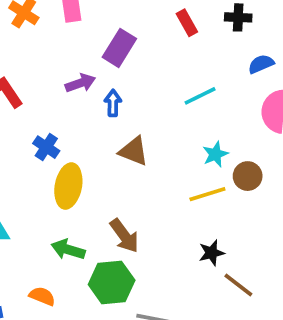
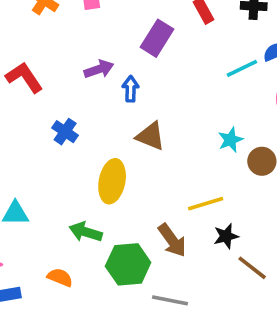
purple rectangle: (119, 48) -> (157, 38), moved
cyan line: (200, 96) -> (242, 68), moved
yellow ellipse: (68, 186) -> (112, 181), moved
yellow line: (207, 194) -> (206, 204), moved
brown arrow: (124, 236) -> (172, 240), moved

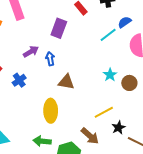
blue cross: (65, 132) -> (19, 80), moved, turned 32

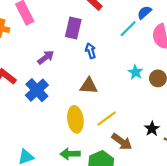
blue arrow: (50, 59) -> (91, 51), moved
blue cross: (19, 80) -> (37, 90), size x1.5
yellow line: (104, 112) -> (107, 119), moved

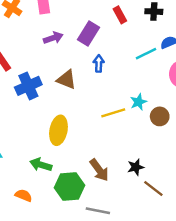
purple arrow: (46, 57) -> (53, 38), moved
brown triangle: (89, 86) -> (66, 80), moved
yellow line: (107, 119) -> (113, 113), moved

